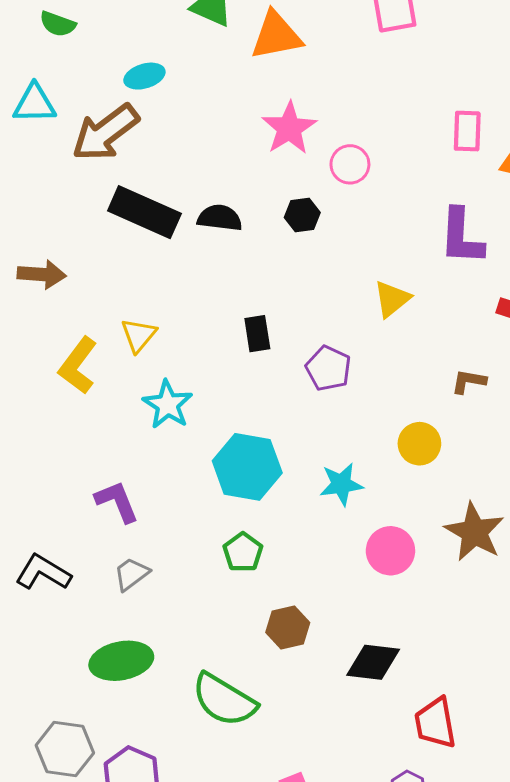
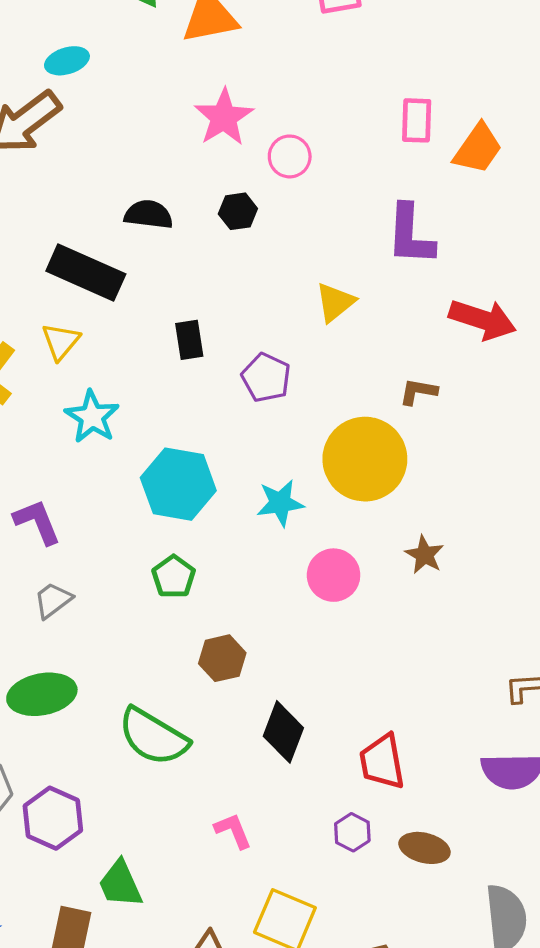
black rectangle: (144, 212) -> (86, 272), moved
yellow circle: (419, 444) -> (365, 459), size x1.8
brown star: (474, 532) -> (424, 555), size x0.6
black diamond: (373, 662) -> (283, 732), moved, turned -76

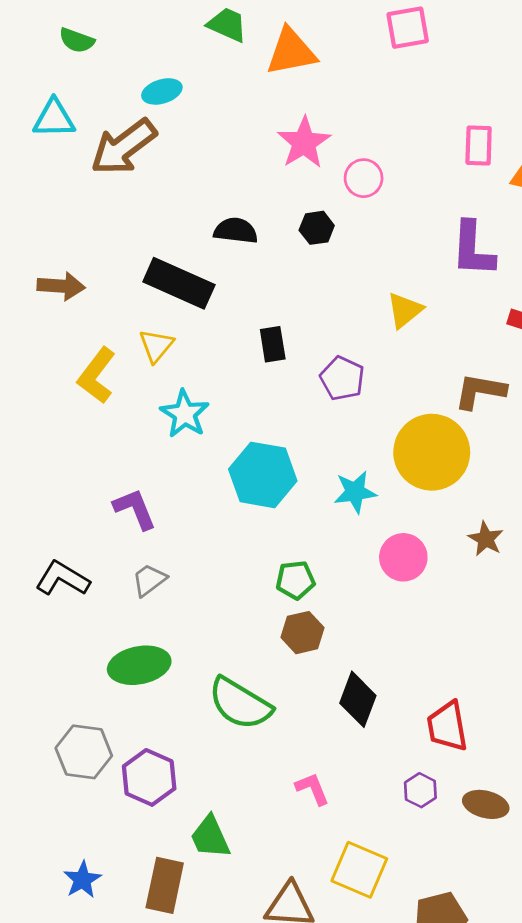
brown L-shape: (418, 392) -> (480, 391), size x1.5
green pentagon: (174, 577) -> (295, 580), moved, turned 30

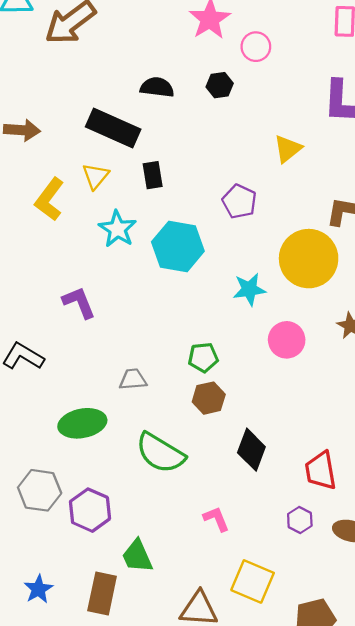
black rectangle: (273, 344) -> (153, 175), moved
cyan hexagon: (263, 475) -> (178, 247), moved
gray trapezoid: (149, 580) -> (133, 379), moved, turned 32

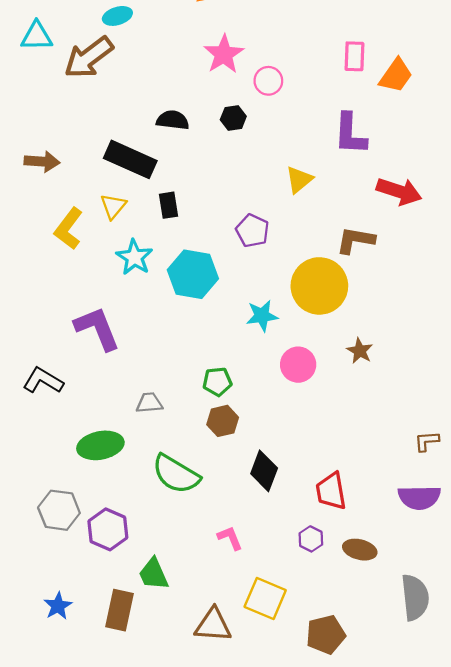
purple L-shape: (79, 303) -> (97, 328), size x1.4

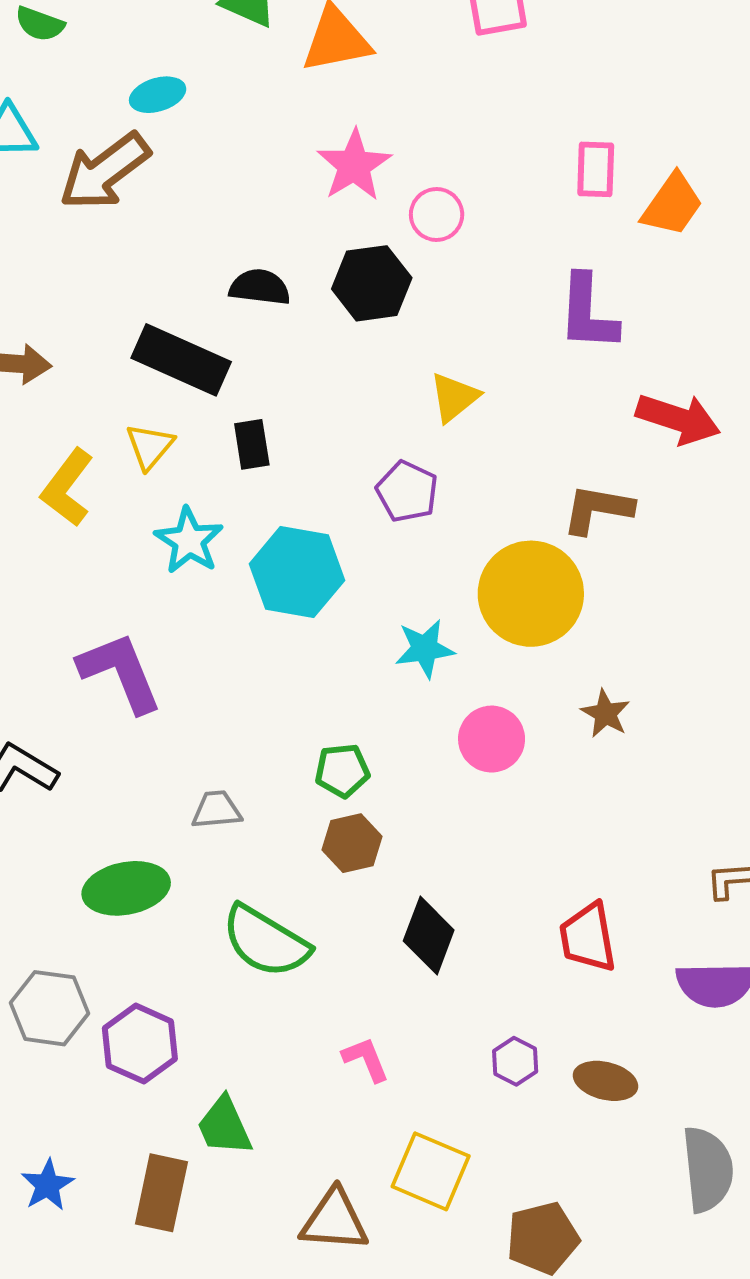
black hexagon: (233, 118) -> (372, 283), size x1.6
yellow triangle: (299, 180) -> (454, 397), moved
red trapezoid: (331, 491) -> (588, 937), moved

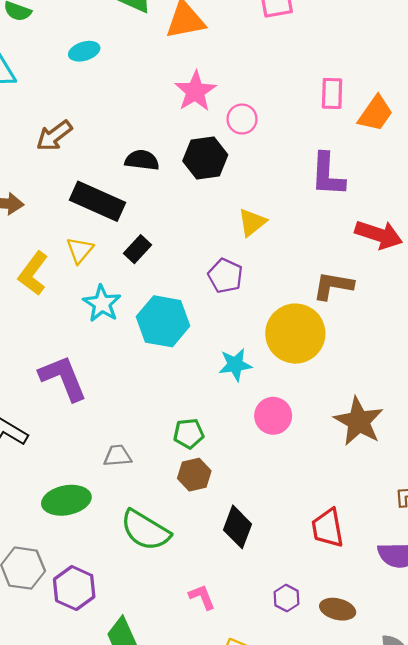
brown arrow: (105, 171) -> (54, 136), moved, size x0.7
black rectangle: (252, 444) -> (138, 249), turned 52
brown star: (605, 714) -> (359, 421), moved, size x1.8

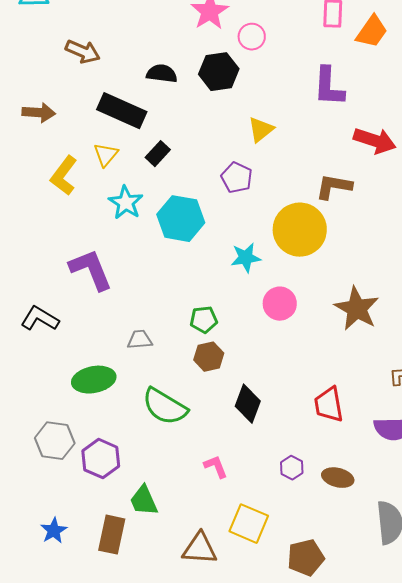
brown arrow: (54, 136) -> (83, 52), turned -120

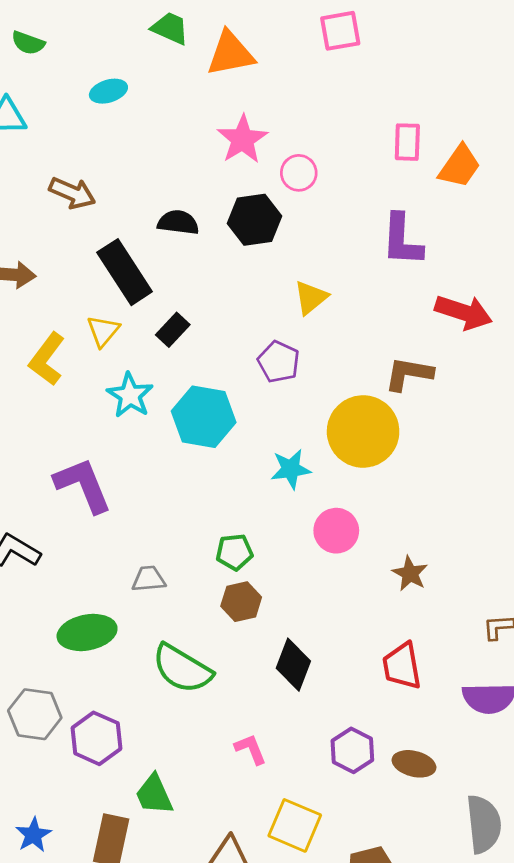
black rectangle: (122, 111) -> (125, 272), turned 33
brown star: (357, 309) -> (410, 574), moved, size x0.6
purple hexagon: (292, 468) -> (352, 750), size x1.4

